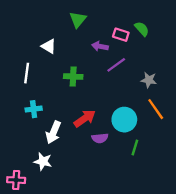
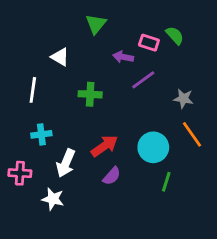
purple semicircle: (100, 138) -> (112, 176), moved, turned -42
pink cross: (16, 180) -> (20, 173), moved

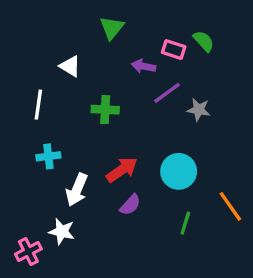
gray star: (183, 99) -> (199, 110), moved
orange line: (192, 134) -> (230, 206), moved
pink cross: (20, 173) -> (28, 252), moved, turned -30
green line: (166, 182) -> (185, 223), moved

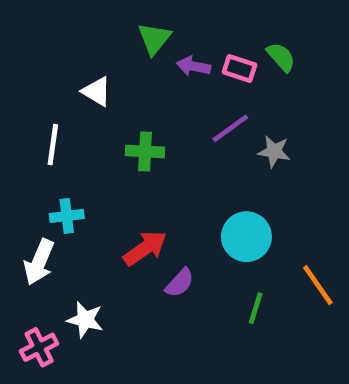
purple arrow: (144, 66) -> (193, 66), moved
red arrow: (122, 170) -> (145, 248), moved
white arrow: (77, 190) -> (39, 262), moved

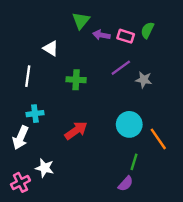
green semicircle: (281, 57) -> (147, 30), turned -112
purple semicircle: (180, 283) -> (126, 184), moved
orange line: (318, 285) -> (158, 139), moved

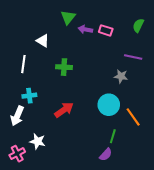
green semicircle: (147, 30) -> (138, 25), moved
purple line: (121, 68) -> (133, 57), moved, turned 48
gray star: (144, 80) -> (121, 76), moved

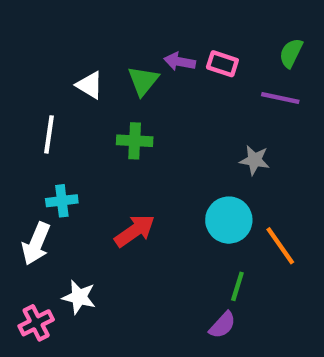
green triangle: (68, 17) -> (143, 81), moved
purple line: (133, 57) -> (280, 98), moved

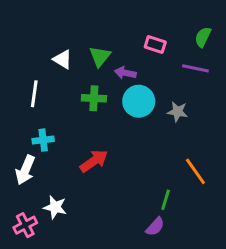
purple arrow: (180, 62) -> (125, 73), moved
cyan circle: (229, 220) -> (139, 101), moved

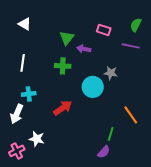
white triangle: (63, 59) -> (25, 24), moved
cyan circle: (139, 101) -> (93, 87), moved
gray star: (178, 112) -> (111, 73), moved

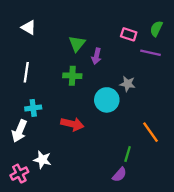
pink rectangle: (104, 30) -> (129, 34), moved
purple arrow: (84, 49) -> (96, 56), turned -88
red arrow: (63, 108) -> (72, 124), turned 48

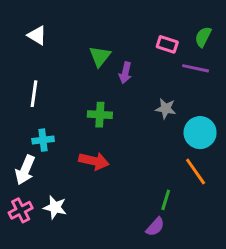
green cross: (72, 76) -> (100, 115), moved
cyan circle: (107, 100) -> (200, 133), moved
pink cross: (19, 174) -> (21, 210), moved

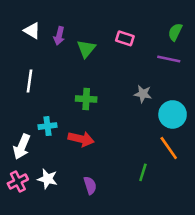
pink rectangle: (167, 44) -> (125, 38), moved
purple arrow: (125, 73) -> (59, 36), moved
cyan cross: (43, 140) -> (48, 126), moved
purple semicircle: (155, 227) -> (90, 185), moved, turned -60

